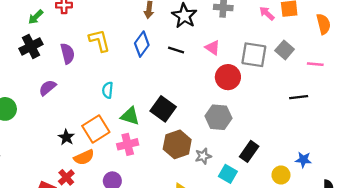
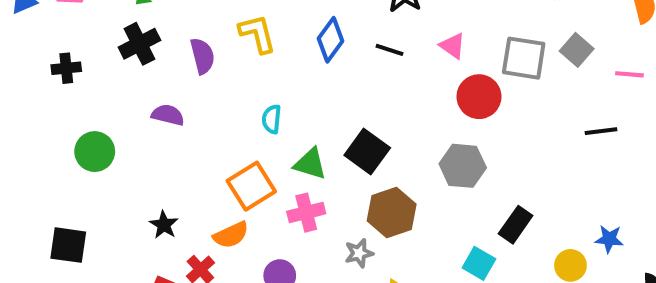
purple semicircle: (47, 88) -> (168, 115), turned 54
black star: (66, 137) -> (164, 225), moved
gray star: (203, 156) -> (359, 253), moved

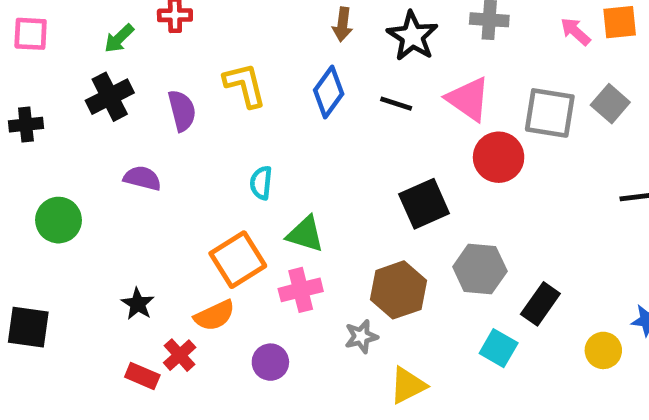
pink triangle: (453, 46) -> (468, 99), size x1.5
black square: (367, 152) -> (424, 204), moved, turned 30
gray hexagon: (463, 166) -> (480, 269), moved

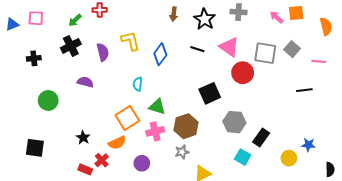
blue diamond: (329, 92) -> (160, 54), moved
brown hexagon: (398, 290) -> (186, 126), moved

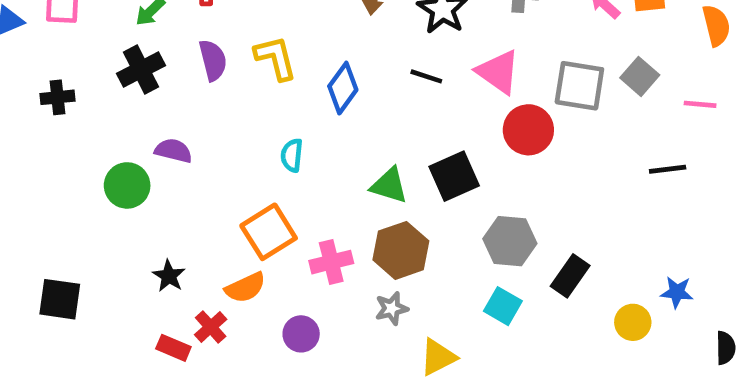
purple semicircle: (103, 52) -> (213, 60), moved
green circle: (48, 100) -> (127, 185), moved
green triangle: (157, 107) -> (389, 185), moved
cyan square: (243, 157) -> (503, 306), moved

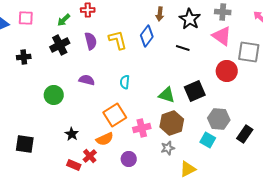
pink triangle: (498, 72) -> (222, 36), moved
blue diamond: (343, 88) -> (147, 36), moved
purple semicircle: (173, 151) -> (87, 80), moved
cyan square: (503, 306) -> (208, 140), moved

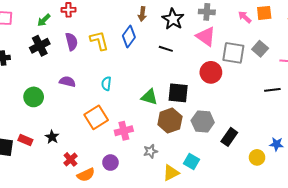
black square: (195, 91) -> (178, 93), turned 30
brown hexagon: (172, 123) -> (170, 121), moved
orange semicircle: (105, 139) -> (86, 175), moved
cyan square: (208, 140) -> (191, 162), moved
red rectangle: (74, 165) -> (25, 140), moved

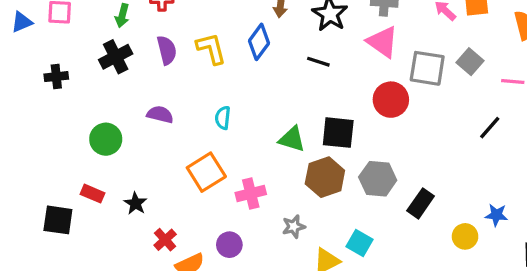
green arrow: (44, 20) -> (122, 16), turned -32
black line: (272, 90) -> (490, 128), turned -42
red rectangle: (25, 140) -> (93, 194), moved

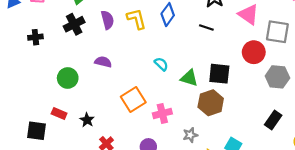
cyan semicircle: (223, 118) -> (161, 64), moved, turned 128
gray hexagon: (378, 179) -> (277, 77), moved

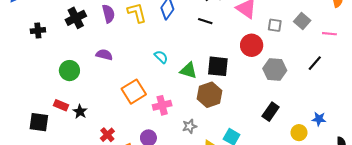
gray square: (277, 32) -> (275, 25), size x0.6
black star: (87, 120) -> (80, 112), moved

